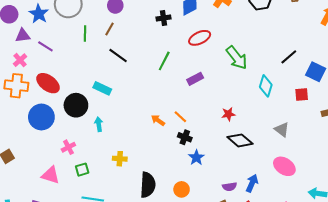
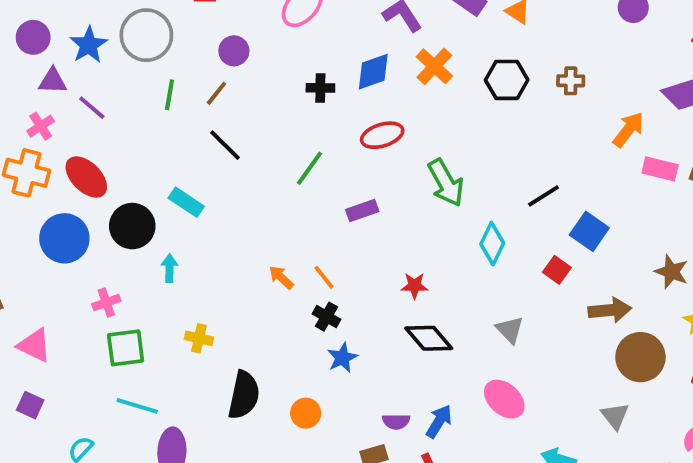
red square: (302, 95) -> (557, 270), turned 32
green square: (82, 170) -> (126, 348), size x1.5
pink triangle: (50, 175) -> (34, 345), moved

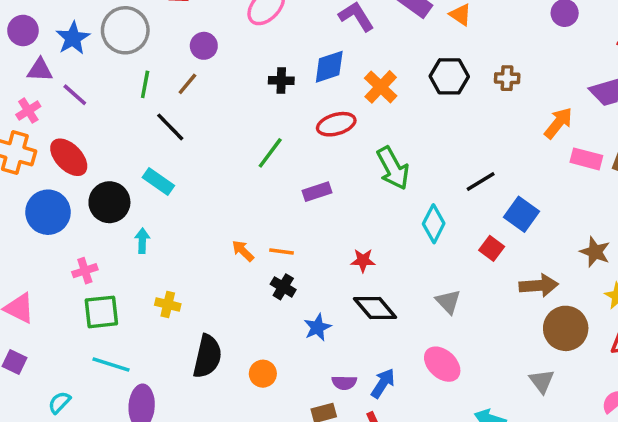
orange cross: (434, 66) -> (381, 87), moved
black line: (225, 145) -> (170, 127), moved
orange line: (324, 277) -> (282, 251), turned -45
blue star: (342, 358) -> (317, 327), moved

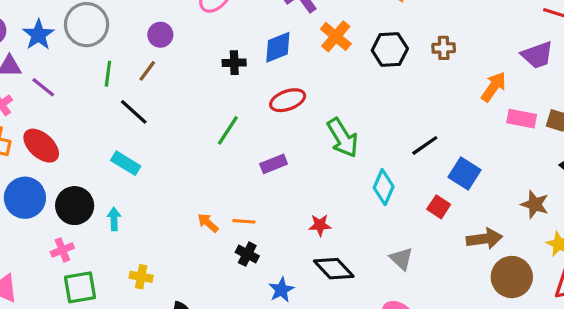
orange cross: (381, 87) -> (336, 36), moved
black circle: (109, 202) -> (75, 206), moved

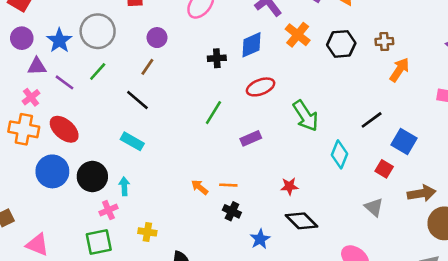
green line: (108, 74) -> (98, 72), moved, turned 36
orange arrow: (494, 87) -> (399, 70), moved
pink cross: (62, 250) -> (108, 210), moved
gray triangle: (401, 259) -> (374, 207), moved

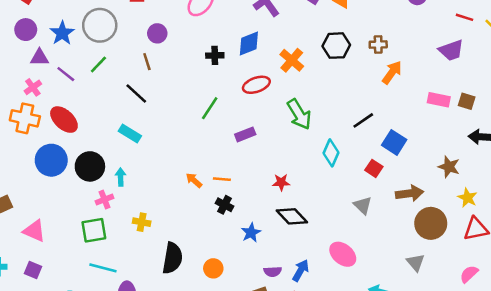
orange cross: (298, 35) -> (292, 60), moved
brown line: (147, 67) -> (147, 62), turned -54

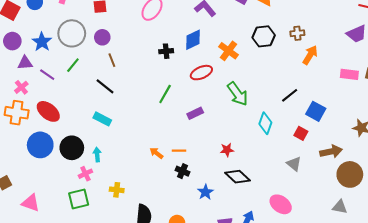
purple circle: (157, 33) -> (102, 37), moved
gray triangle: (416, 262) -> (340, 207), turned -35

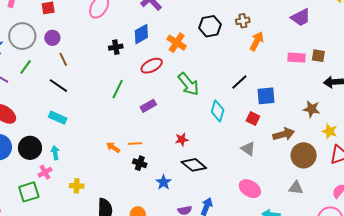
blue square: (316, 111) -> (266, 96), turned -30
green square: (79, 199) -> (29, 192), moved
pink ellipse: (281, 204) -> (250, 189), moved

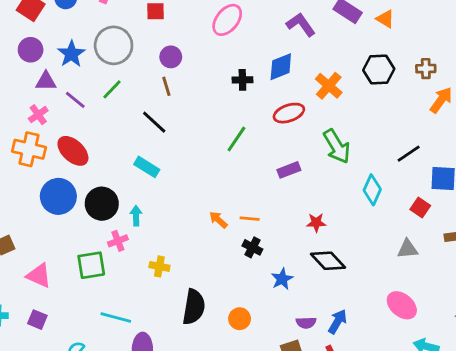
purple circle: (52, 38) -> (171, 57), moved
purple rectangle: (148, 106) -> (289, 170), moved
gray triangle: (248, 149) -> (408, 249), turned -49

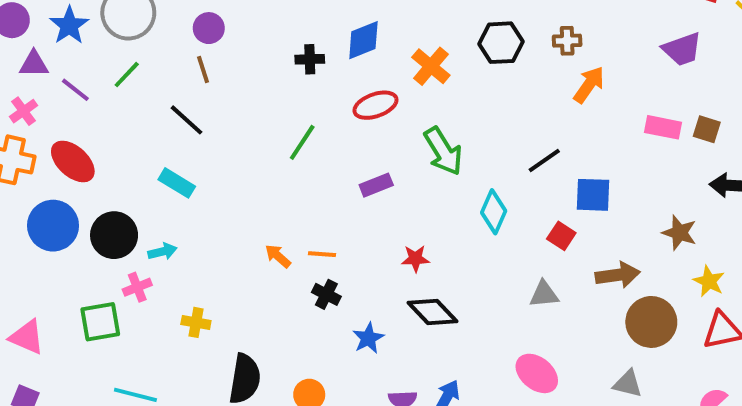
cyan arrow: (136, 216) -> (162, 252), turned 78

